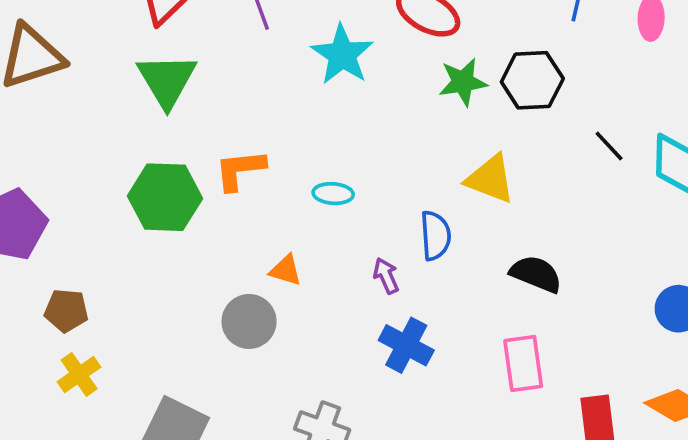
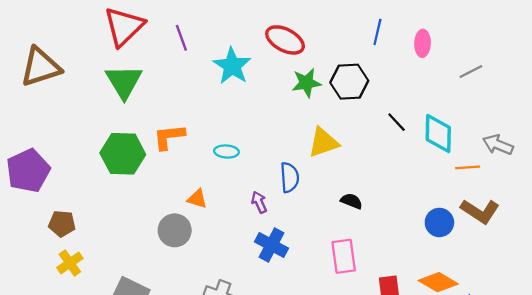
yellow triangle: (490, 179) -> (323, 142), turned -40
black semicircle: (536, 274) -> (352, 201), size x0.7

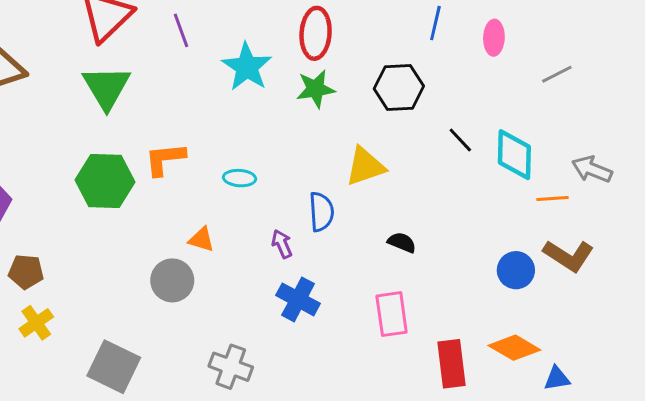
red ellipse: (285, 40) -> (316, 33), turned 66
green star: (306, 83) -> (316, 89), moved

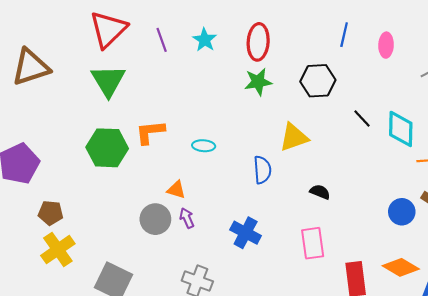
cyan star: (247, 67) -> (205, 40), moved, size x0.7
purple arrow: (282, 244) -> (187, 218), moved
yellow cross: (36, 323) -> (58, 250), size x1.4

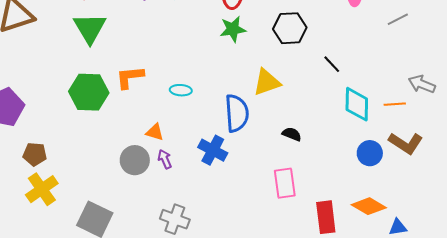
cyan diamond: (401, 129) -> (357, 104), moved
blue semicircle: (262, 170) -> (237, 113), size x1.4
blue cross: (246, 233) -> (213, 150), moved

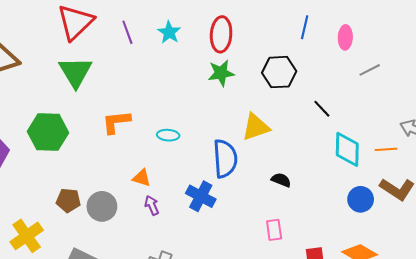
gray line: (398, 19) -> (370, 70), moved
green hexagon: (89, 92) -> (48, 132), moved
brown pentagon: (35, 154) -> (68, 200), moved
gray circle: (135, 160) -> (102, 206), moved
pink rectangle: (285, 183) -> (274, 230), size x0.7

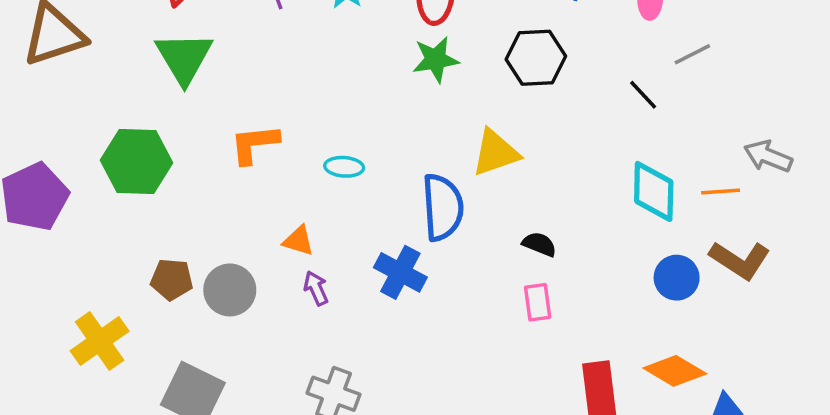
black line: (322, 109) -> (643, 95), moved
pink rectangle: (274, 230) -> (538, 302), moved

